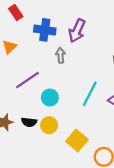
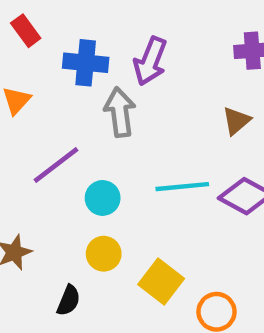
gray arrow: (61, 55) -> (120, 112), size x1.5
cyan line: (90, 94) -> (182, 187), turned 60
black semicircle: (29, 122) -> (69, 300), moved, turned -72

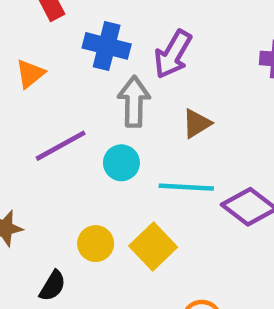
brown triangle: (236, 121) -> (197, 123), moved
cyan circle: (103, 198) -> (121, 163), moved
yellow square: (161, 282) -> (153, 246), moved

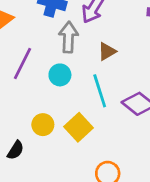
purple line: (61, 146) -> (22, 64), turned -36
cyan line: (186, 187) -> (100, 91), turned 68

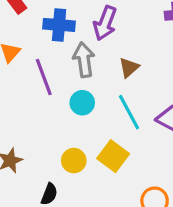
purple line: (22, 64) -> (44, 77), moved, turned -36

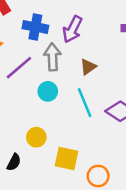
purple line: (44, 77) -> (19, 68), turned 64
yellow square: (113, 156) -> (67, 159), moved, turned -30

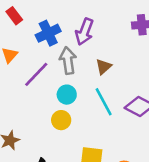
blue cross: (35, 27) -> (48, 33), turned -30
yellow circle: (36, 137) -> (61, 120), moved

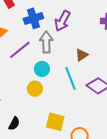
brown triangle: (103, 67) -> (82, 55), moved

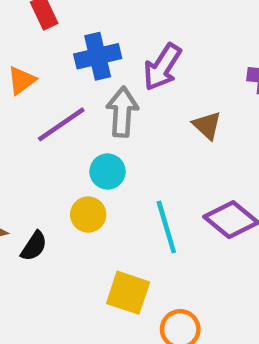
brown triangle: (82, 55) -> (207, 125), moved, turned -48
cyan line: (71, 78) -> (166, 227), moved
black semicircle: (14, 124) -> (34, 246), moved

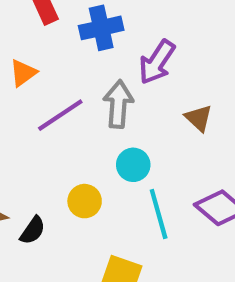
blue cross: (98, 56) -> (101, 28), moved
cyan circle: (108, 172) -> (133, 165), moved

